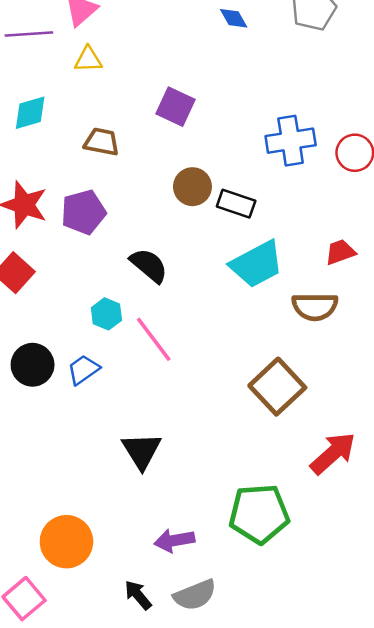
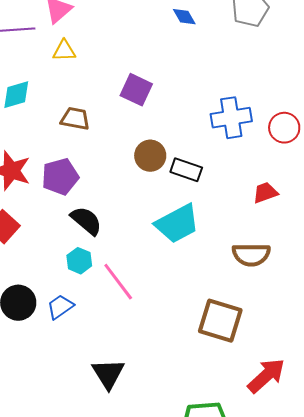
red trapezoid: (340, 252) -> (265, 193), moved
cyan trapezoid: (257, 264) -> (177, 224), moved
black semicircle: (149, 265) -> (86, 221), moved
brown square: (277, 387) -> (220, 321), turned -30

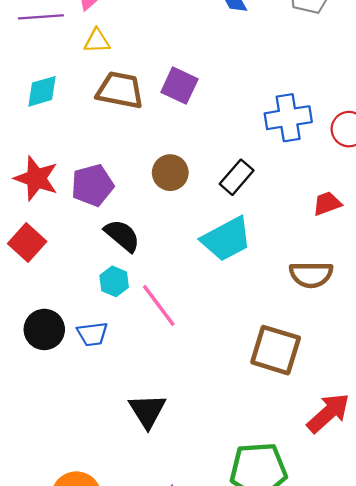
brown trapezoid: (75, 119) -> (120, 90), moved, size x1.4
brown circle: (150, 156) -> (170, 173), moved
black rectangle: (186, 170) -> (237, 177), turned -68
blue trapezoid: (60, 307) -> (92, 334), turned -152

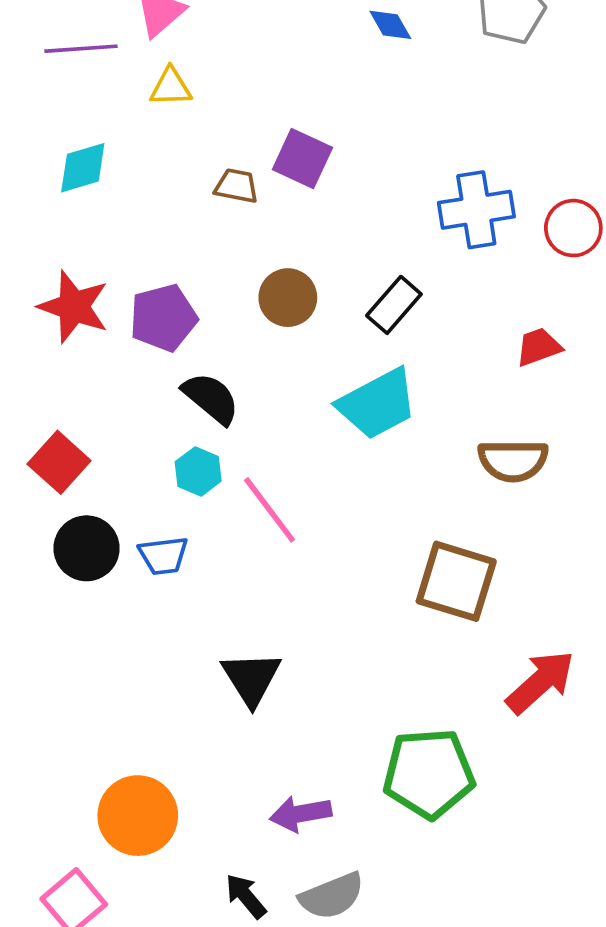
brown trapezoid: (120, 90) -> (237, 186), moved, size x0.6
red square: (27, 242) -> (59, 462), moved

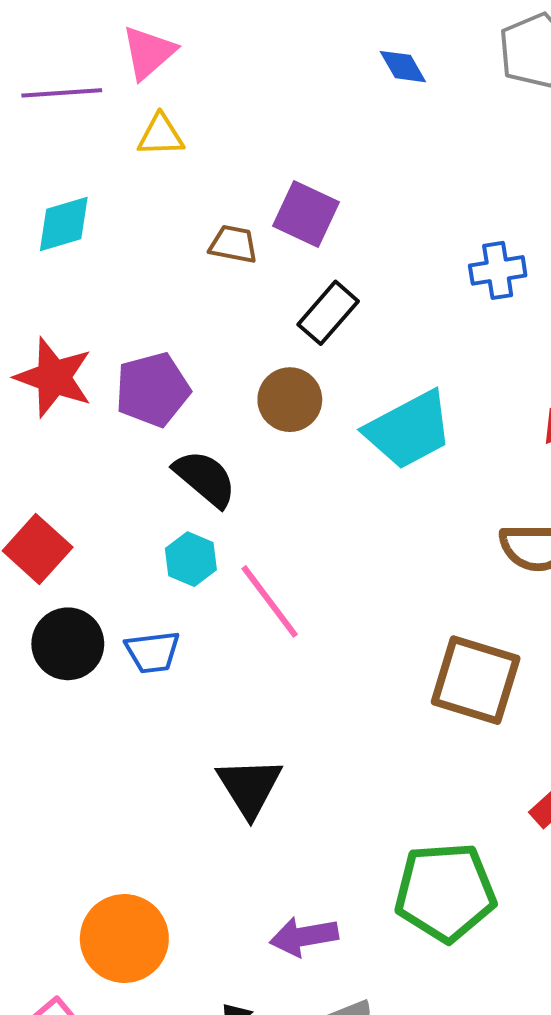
blue cross: (476, 210) -> (498, 270), size x0.7
brown circle: (288, 298) -> (290, 400), moved
black rectangle: (394, 305) -> (328, 313), moved
cyan trapezoid: (378, 404) -> (409, 430), moved

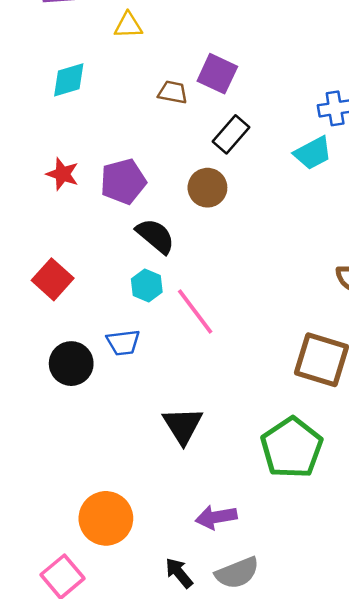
red star: (54, 377) -> (63, 174), size x0.7
cyan trapezoid: (409, 430) -> (313, 153), moved, size x0.7
black circle: (68, 644) -> (71, 364), moved
green pentagon: (445, 892) -> (292, 448), moved, turned -30

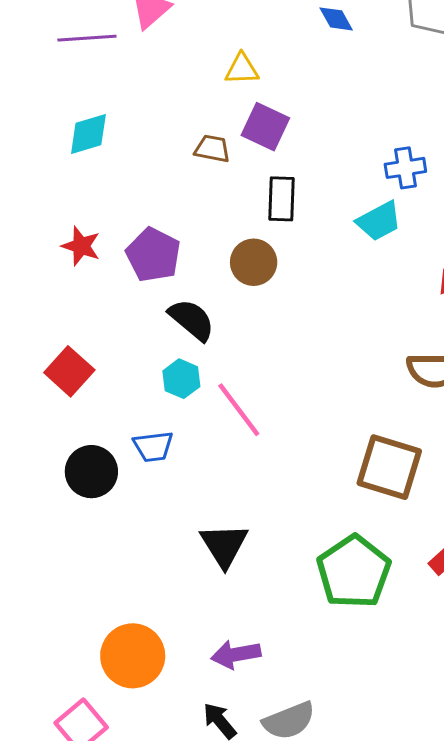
yellow triangle: (128, 25) -> (242, 69), moved
black rectangle: (231, 134) -> (282, 199), turned -39
purple pentagon: (123, 181) -> (153, 255), turned -30
purple arrow: (216, 517) -> (236, 654), moved

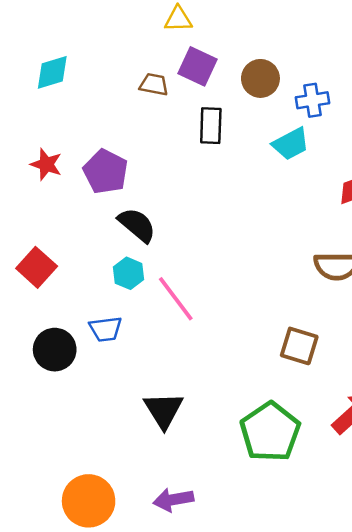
brown circle: (254, 262) -> (260, 78), moved
brown square: (389, 467) -> (299, 346), size x0.7

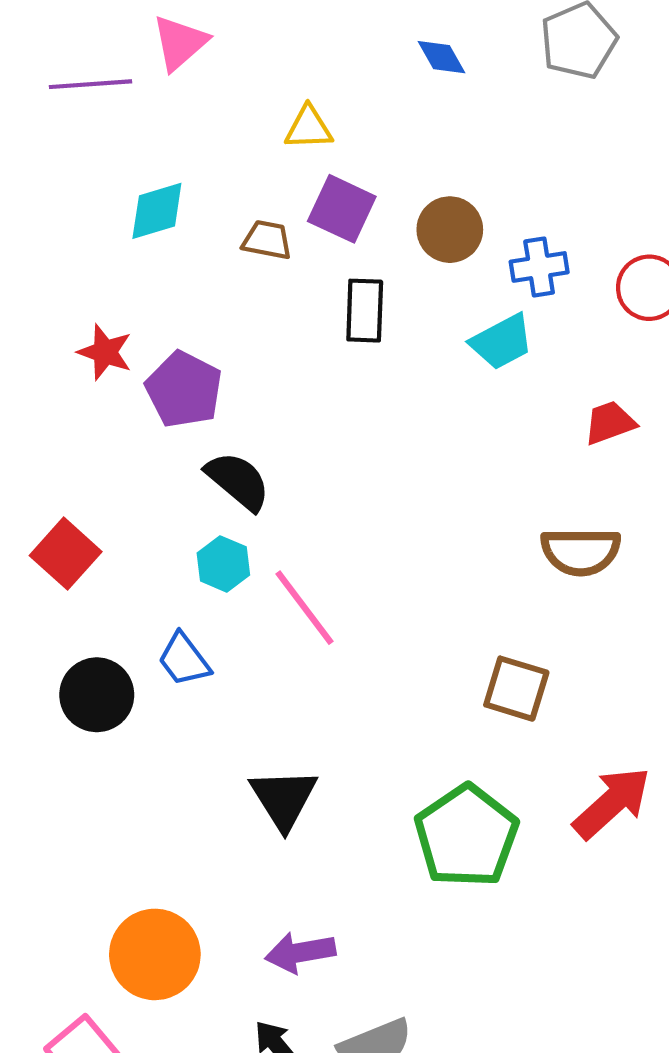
cyan diamond: (52, 72) -> (157, 211), moved
red star: (46, 164) -> (105, 352), moved
blue trapezoid: (106, 329) -> (184, 660), turned 60

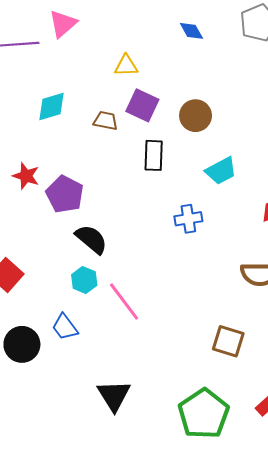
blue cross: (539, 267) -> (188, 219), moved

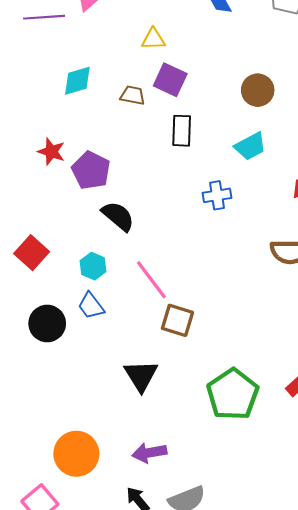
brown circle: (196, 116) -> (258, 90), moved
cyan hexagon: (84, 280) -> (93, 266), moved
brown square: (228, 341) -> (177, 320), moved

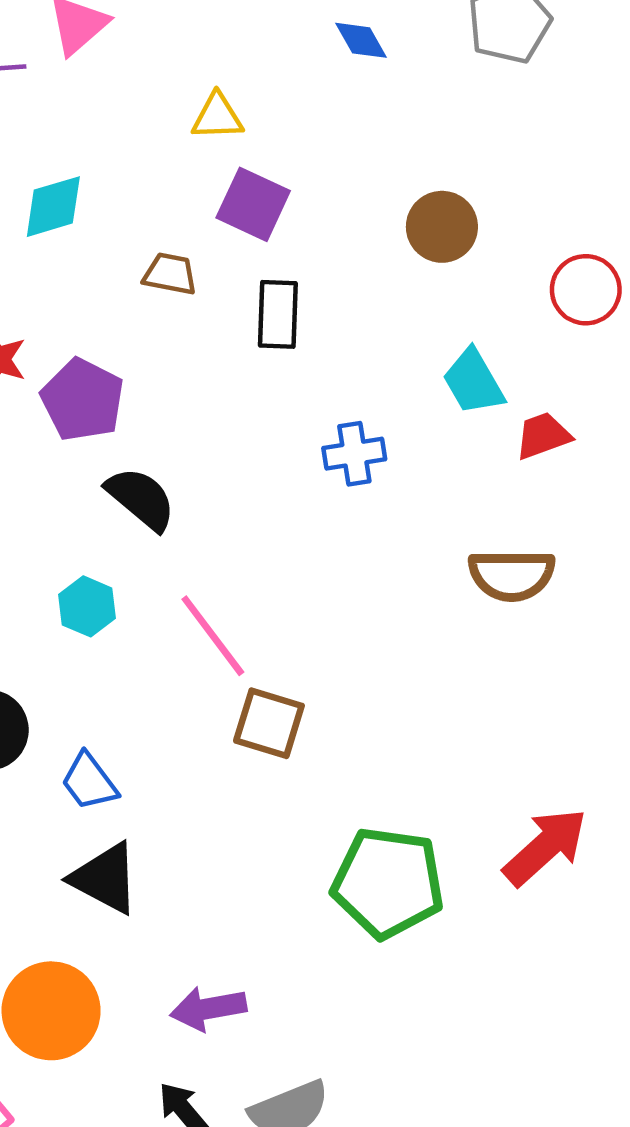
brown trapezoid: (133, 95) -> (170, 274), moved
cyan trapezoid: (250, 146) -> (473, 382), moved, turned 88
blue trapezoid: (91, 306) -> (89, 782), moved
black triangle: (141, 376) -> (105, 878), moved, turned -30
green pentagon: (233, 394) -> (388, 883), turned -30

